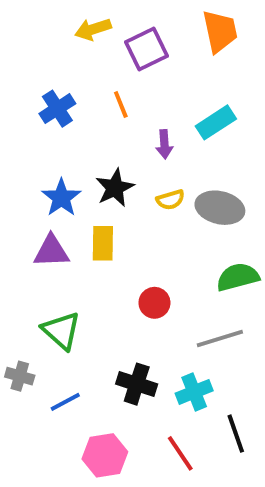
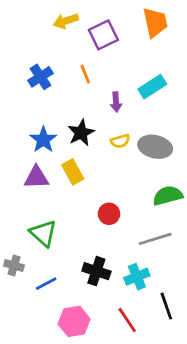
yellow rectangle: (103, 243) -> (73, 172), turned -30

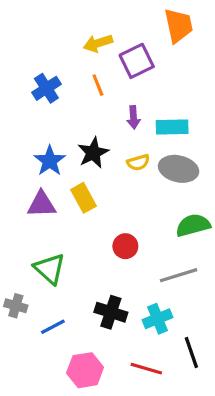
yellow arrow: (66, 21) -> (98, 43), moved
purple square: (103, 35) -> (137, 61), moved
cyan rectangle: (152, 87) -> (172, 127), moved, turned 32
red line: (127, 320) -> (146, 369), turned -40

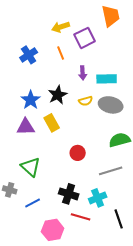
red line: (146, 369) -> (81, 217), moved

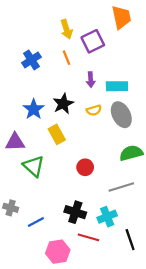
yellow arrow: (61, 27) -> (67, 29), turned -90
gray ellipse: (111, 105) -> (121, 115), turned 50
purple triangle: (26, 127) -> (15, 142), moved
green triangle: (31, 167) -> (34, 166), moved

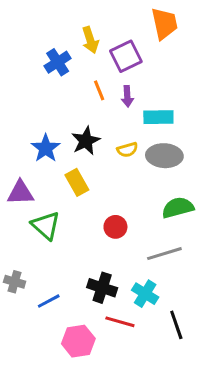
orange line: (67, 58) -> (99, 90), moved
blue cross: (31, 60) -> (58, 62), moved
purple arrow: (91, 80) -> (127, 96), moved
gray ellipse: (121, 115) -> (164, 156), turned -60
cyan cross: (107, 217) -> (145, 294), turned -36

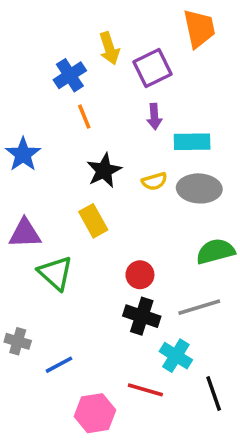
orange line: (99, 90) -> (84, 117), moved
blue star: (46, 148) -> (23, 154), moved
black cross: (102, 288) -> (142, 316), moved

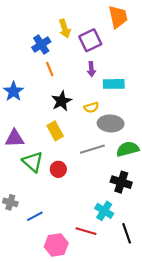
gray ellipse: (199, 188) -> (111, 123), moved
red circle: (140, 275) -> (58, 169), moved
gray line: (199, 307) -> (92, 149), moved
black cross: (142, 316) -> (121, 182), moved

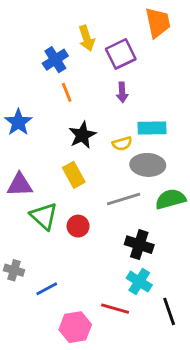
cyan rectangle: (114, 84) -> (152, 128), moved
black cross: (121, 182) -> (139, 245), moved

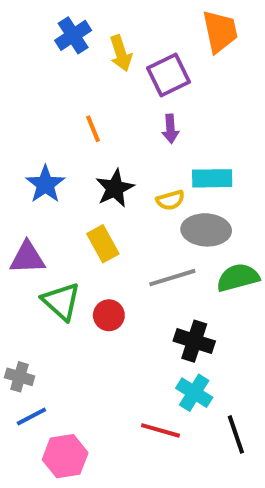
blue cross: (55, 60) -> (73, 35), moved
blue star: (18, 122) -> (45, 184), moved
blue line: (47, 289) -> (31, 417), moved
pink hexagon: (75, 327) -> (65, 456), moved

